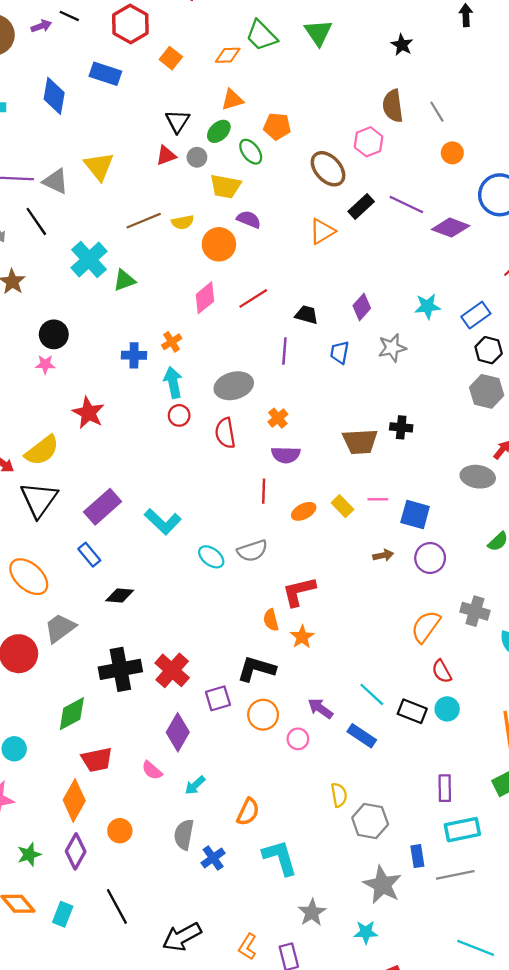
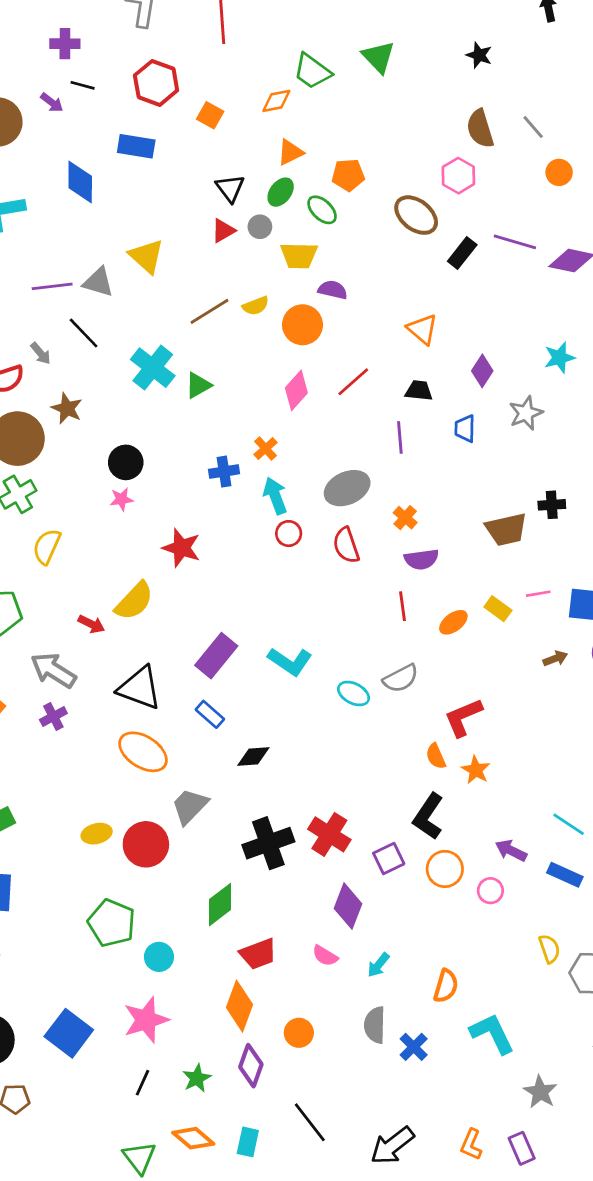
purple arrow: (41, 26) -> (52, 103), turned 66
orange triangle: (322, 231) -> (422, 329), moved, turned -40
black triangle: (39, 500) -> (140, 688), moved, turned -36
black L-shape: (256, 669) -> (428, 816), turned -63

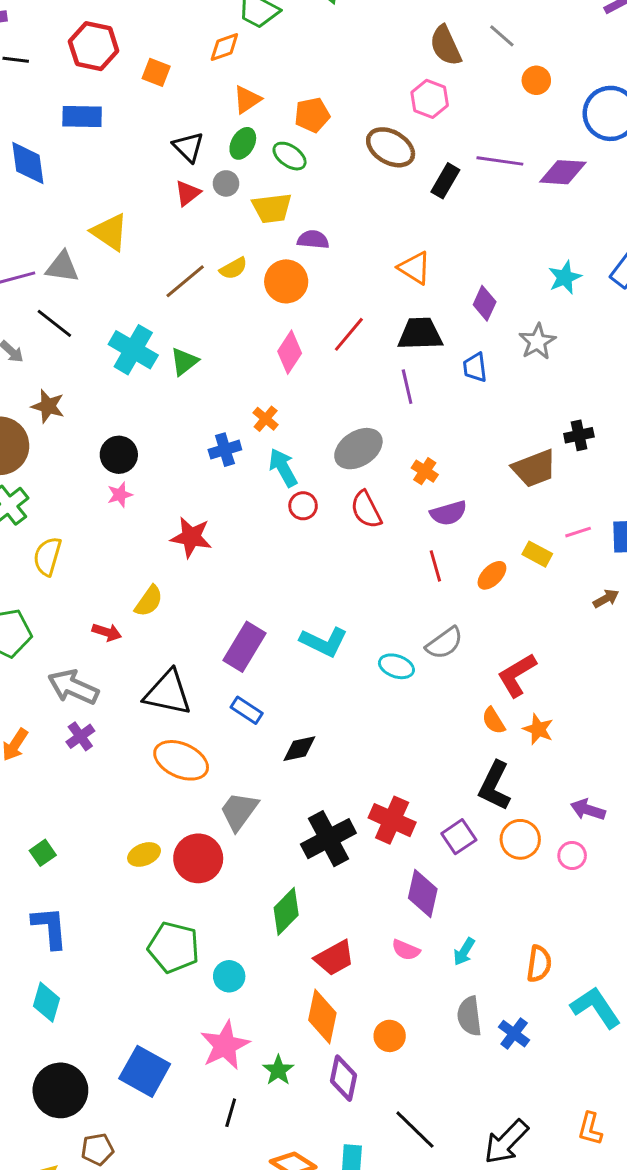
black trapezoid: (419, 391) -> (420, 334), size x1.5
yellow semicircle: (134, 601) -> (149, 601), size x0.7
green star: (197, 1078) -> (278, 1070), moved

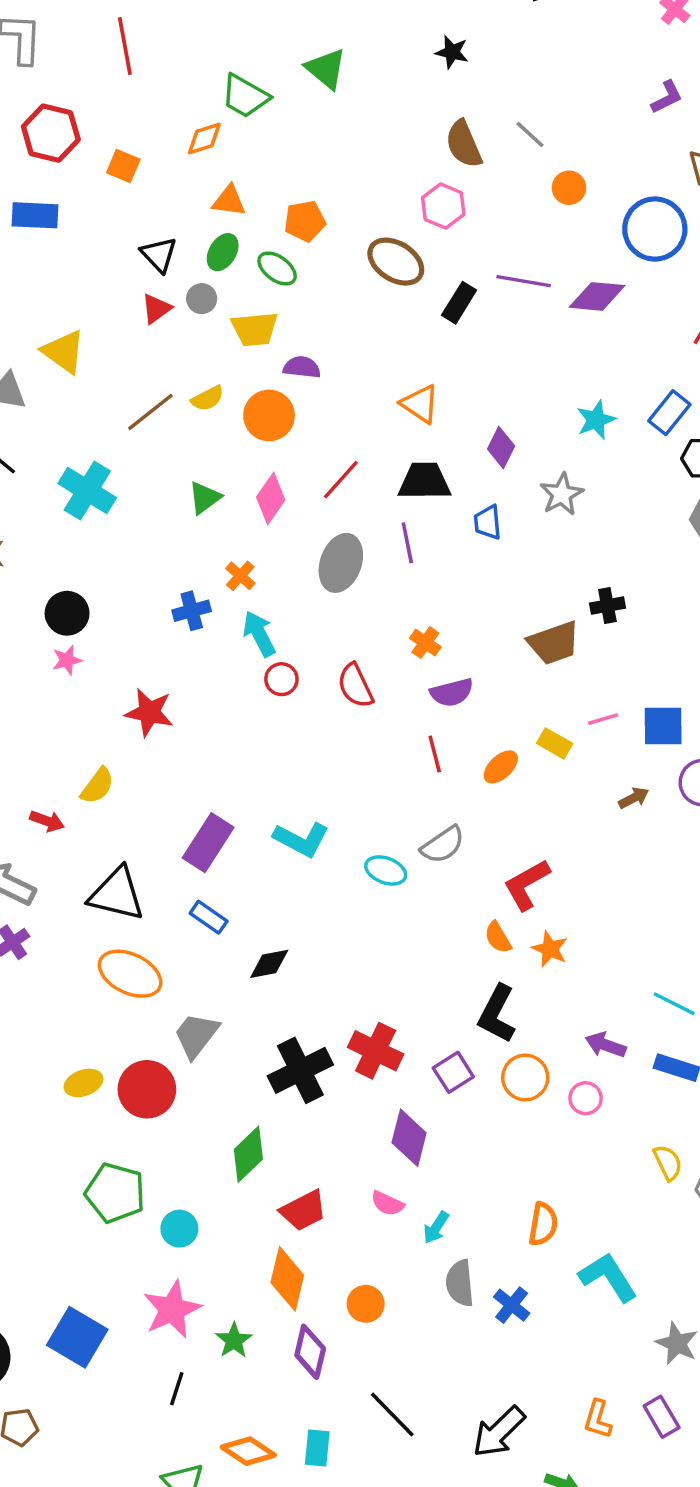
orange triangle: (247, 100) -> (229, 201), turned 40
green triangle: (184, 362) -> (205, 498), moved
gray ellipse: (358, 449) -> (341, 563), moved, turned -39
cyan arrow: (464, 952) -> (436, 1228), moved

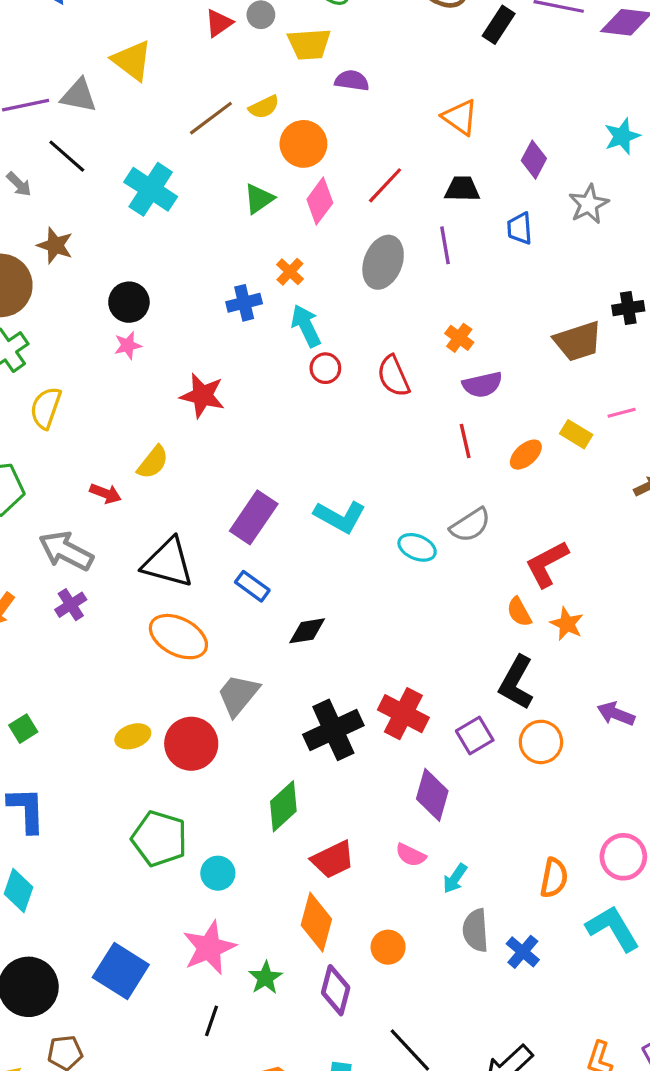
orange circle: (269, 415) -> (303, 144), moved
black trapezoid: (424, 481) -> (462, 189), size x0.7
pink circle: (586, 1098) -> (623, 857), moved, size x1.5

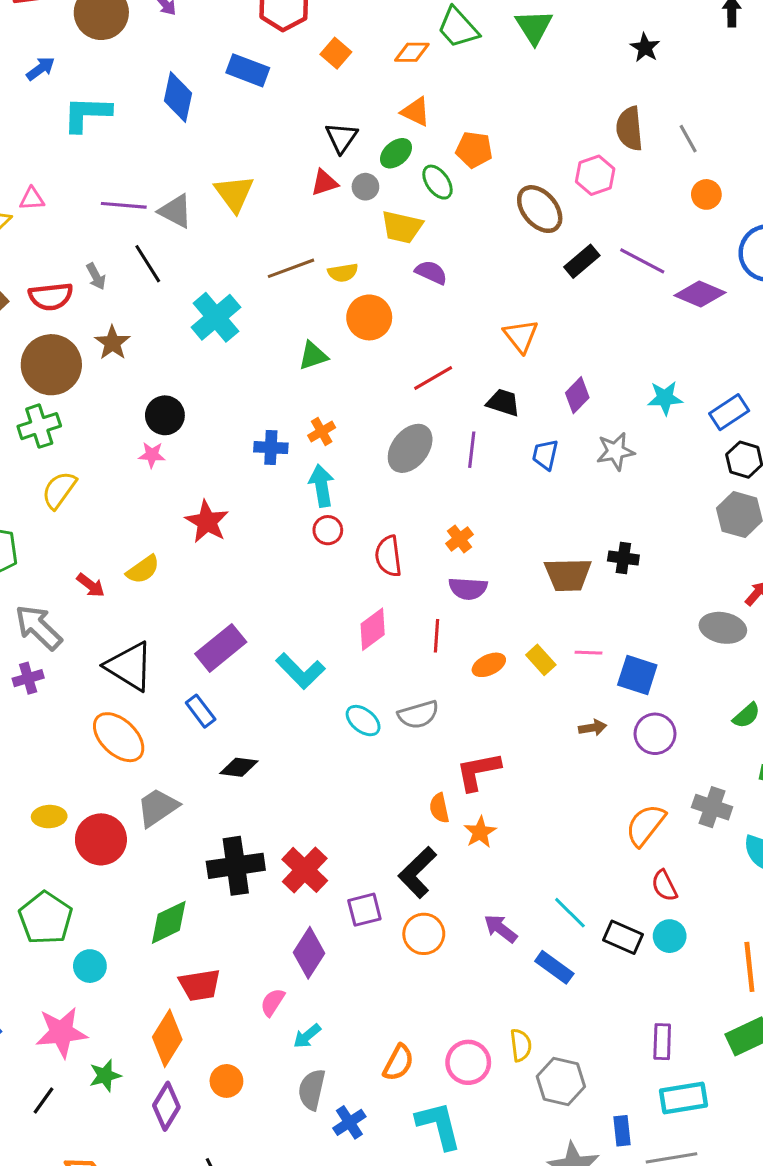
pink diamond: (320, 201) -> (373, 629), moved
pink semicircle: (411, 855) -> (273, 1002), turned 80

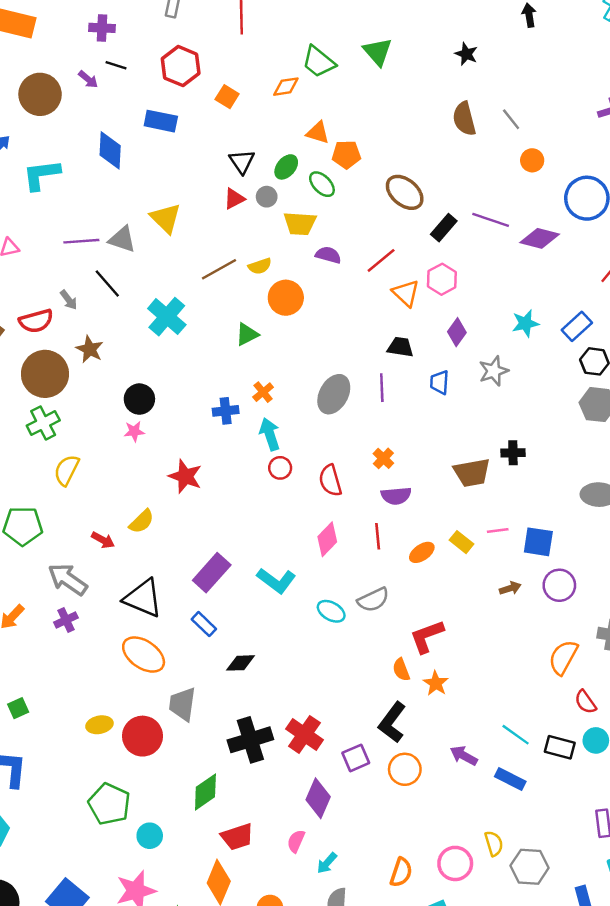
orange triangle: (416, 112) -> (318, 133), moved
pink hexagon: (595, 175) -> (442, 279), moved
red line: (433, 378) -> (381, 260), moved
gray trapezoid: (158, 807) -> (182, 704), turned -39

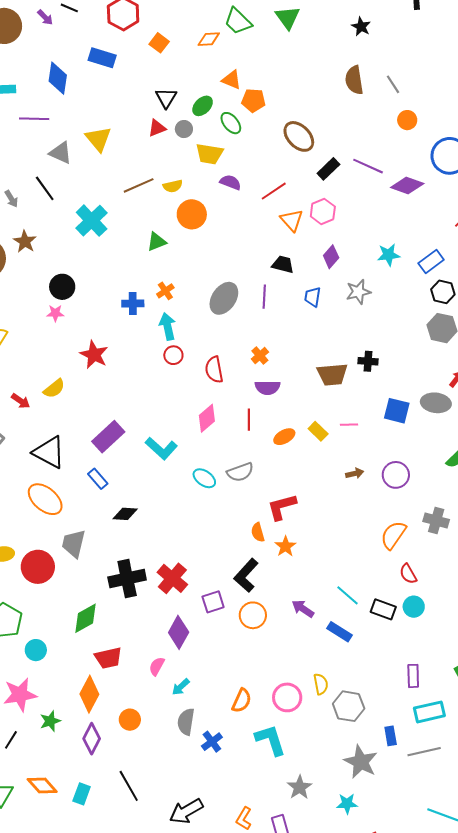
purple line: (81, 241) -> (34, 119), moved
blue square: (538, 542) -> (397, 411), moved

